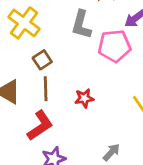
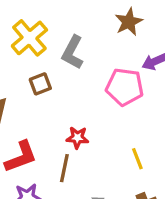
gray L-shape: (81, 25) -> (73, 52), moved
brown line: (46, 89) -> (64, 168), moved

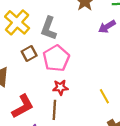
pink pentagon: (125, 87) -> (56, 58), moved, turned -30

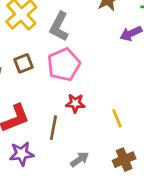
brown square: (29, 53) -> (24, 63), moved
red star: (60, 87) -> (75, 103), moved

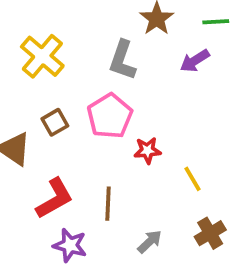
gray L-shape: (59, 26) -> (122, 60), moved
red star: (75, 103) -> (147, 150), moved
purple star: (22, 154) -> (70, 245), turned 30

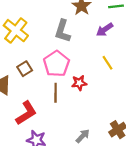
yellow line: (192, 179) -> (108, 63), moved
brown line: (108, 204) -> (56, 93), moved

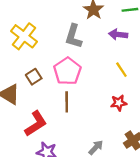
purple arrow: (105, 30) -> (118, 34), turned 42
red star: (79, 83) -> (119, 103), moved

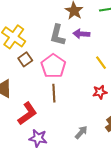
purple arrow: (118, 34) -> (81, 34), moved
brown square: (34, 77) -> (25, 59), moved

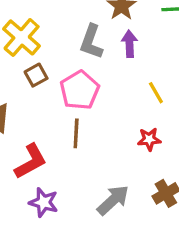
purple arrow: (81, 34) -> (129, 44), turned 77
gray arrow: (81, 132) -> (113, 200), size x1.5

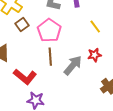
red L-shape: (31, 161) -> (25, 77), turned 75
gray arrow: (113, 200) -> (73, 65), moved

